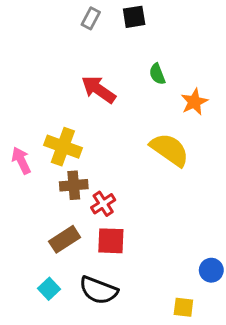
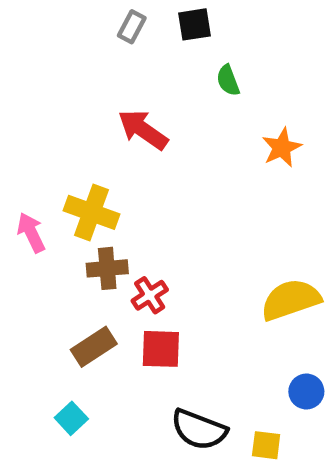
green semicircle: (157, 74) -> (228, 80), moved
yellow semicircle: (170, 150) -> (291, 300), moved, turned -54
black semicircle: (98, 290) -> (199, 430), moved

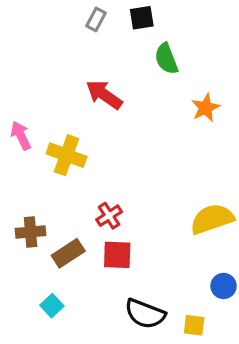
green semicircle: (228, 80) -> (166, 59), size x1.4
pink arrow: (31, 233) -> (21, 136), moved
brown cross: (107, 268) -> (31, 232), moved

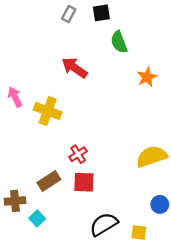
brown cross: (31, 232) -> (15, 201), moved
black semicircle: (145, 314) -> (104, 224), turned 128

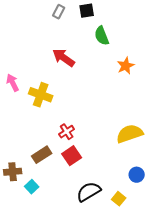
red square: (84, 182) -> (72, 156), turned -36
yellow square: (139, 232) -> (119, 199), turned 32

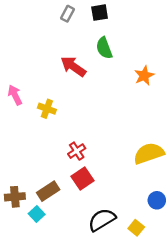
green semicircle: (102, 36) -> (104, 48), moved
yellow cross: (41, 95) -> (47, 109), size x0.7
brown rectangle: (42, 155) -> (48, 191), moved

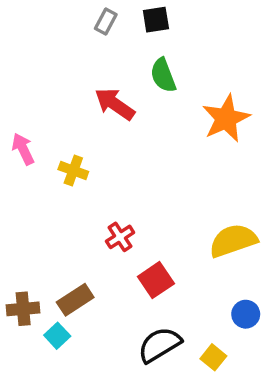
orange star: (144, 76) -> (226, 118), size x1.5
red square: (82, 179) -> (156, 280), moved

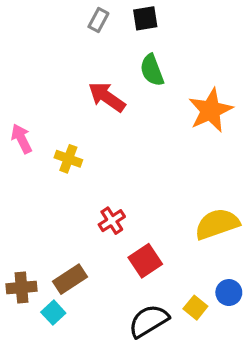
yellow square: (213, 357) -> (195, 308), moved

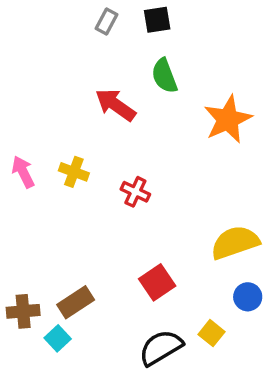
pink arrow: (22, 139) -> (23, 172), moved
red cross: (112, 221) -> (135, 192), moved, turned -32
blue circle: (229, 293) -> (248, 297), moved

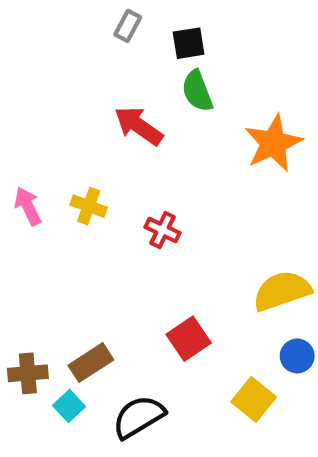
black square: (157, 20) -> (189, 43), moved
yellow square: (211, 333) -> (254, 399), size x1.4
black semicircle: (161, 348) -> (139, 417), moved

